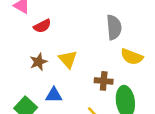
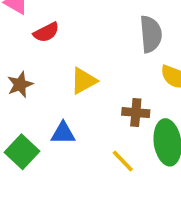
yellow triangle: (68, 59) -> (84, 81), turned 42
brown star: (38, 62) -> (20, 85), moved

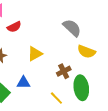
gray semicircle: (151, 34) -> (72, 28), turned -42
brown cross: (136, 113) -> (64, 71), turned -32

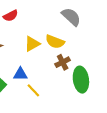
yellow semicircle: (86, 52) -> (55, 42), moved
yellow line: (56, 98) -> (33, 90), moved

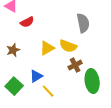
gray semicircle: (71, 17) -> (83, 23), turned 36
blue triangle: (20, 74) -> (36, 76), turned -32

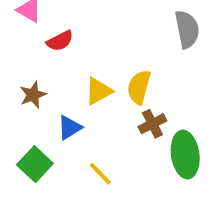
gray semicircle: (83, 23) -> (187, 29), moved
yellow semicircle: (68, 46) -> (139, 87), turned 84
blue triangle: (36, 76) -> (70, 128), moved

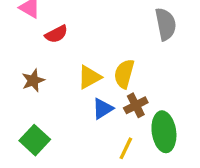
blue triangle: (70, 128) -> (103, 109), moved
yellow line: (100, 174) -> (126, 148), moved, turned 70

